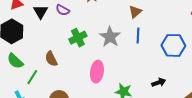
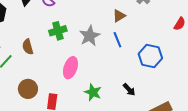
blue line: (138, 36) -> (117, 40), turned -35
black arrow: (159, 82) -> (129, 90), turned 56

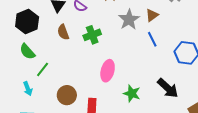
gray star: (90, 36) -> (129, 19), moved
brown semicircle: (28, 47) -> (63, 32), moved
black arrow: (129, 90) -> (168, 88), size x1.6

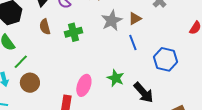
pink ellipse: (108, 71) -> (84, 85), moved
green star: (132, 93) -> (116, 78), moved
brown circle: (67, 95) -> (30, 83), moved

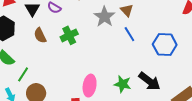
brown triangle: (135, 19) -> (127, 10), turned -32
green star: (116, 78) -> (123, 84), moved

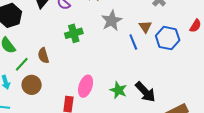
brown triangle: (127, 10) -> (145, 27), moved
brown semicircle: (40, 35) -> (43, 56), moved
blue hexagon: (165, 44) -> (168, 38), moved

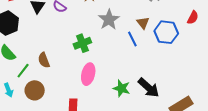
green cross: (74, 33) -> (82, 43), moved
pink ellipse: (86, 86) -> (88, 74), moved

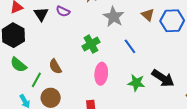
blue line: (132, 39) -> (130, 46), moved

